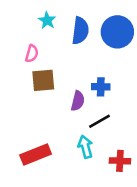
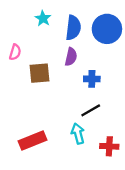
pink semicircle: (32, 54) -> (15, 52), moved
purple semicircle: (78, 101) -> (71, 57), moved

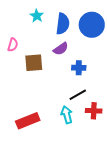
purple semicircle: (71, 57) -> (61, 49), turned 42
red cross: (109, 146) -> (94, 111), moved

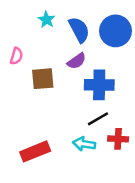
blue semicircle: (63, 24) -> (79, 30), turned -35
blue cross: (79, 68) -> (99, 85), size x1.6
cyan arrow: (67, 115) -> (84, 144), turned -66

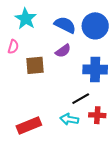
cyan star: (46, 20) -> (26, 19), moved, size x1.5
blue semicircle: (79, 30) -> (65, 25), turned -35
blue cross: (99, 85) -> (95, 70), moved

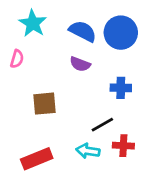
purple semicircle: (63, 51) -> (80, 64), turned 56
brown square: (35, 65) -> (45, 104), moved
blue cross: (95, 70) -> (121, 88), size x0.7

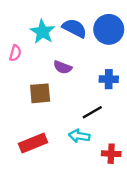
cyan star: (33, 23) -> (42, 32), moved
purple semicircle: (80, 64) -> (63, 67), moved
red cross: (123, 146) -> (111, 154), moved

